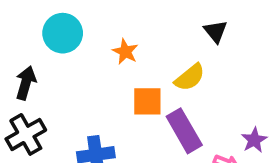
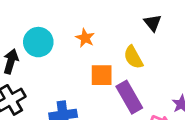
cyan circle: (63, 33) -> (38, 42), moved
yellow semicircle: (190, 77) -> (133, 57), turned 100

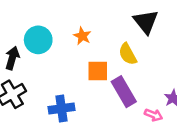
black triangle: (153, 23) -> (146, 22), size x1.5

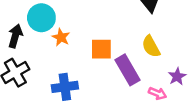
orange star: (82, 36) -> (61, 37), moved
yellow semicircle: (128, 54) -> (151, 46), moved

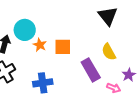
orange square: (101, 49) -> (63, 47), moved

